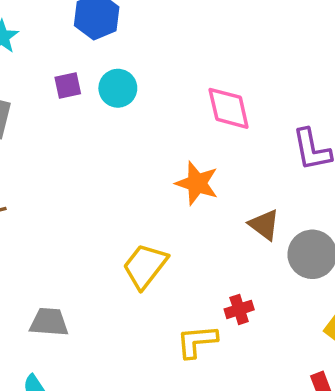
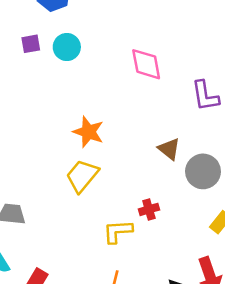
orange star: (197, 183) -> (88, 132), moved

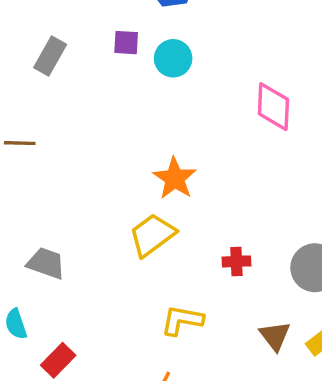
brown triangle: (169, 149) -> (275, 336), moved
red cross: (149, 209) -> (236, 261), moved

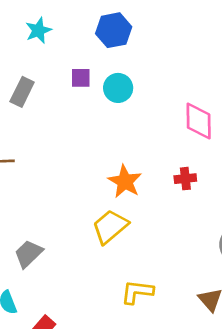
red cross: (236, 261) -> (185, 179), moved
gray trapezoid: (46, 263) -> (28, 254), turned -60

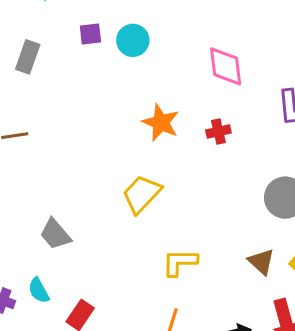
orange star: (125, 181) -> (161, 123), moved
gray trapezoid: (28, 254) -> (55, 234), turned -80

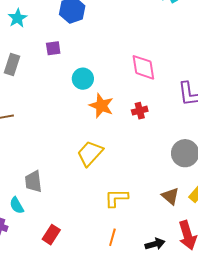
cyan circle: (133, 40) -> (83, 79), moved
gray trapezoid: (55, 234) -> (33, 181), turned 35
cyan semicircle: (39, 290) -> (17, 205), moved

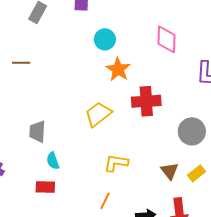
red cross: (140, 111) -> (146, 101), moved, size x1.8
cyan semicircle: (17, 205) -> (53, 161), moved
red rectangle: (51, 235) -> (45, 187), turned 48

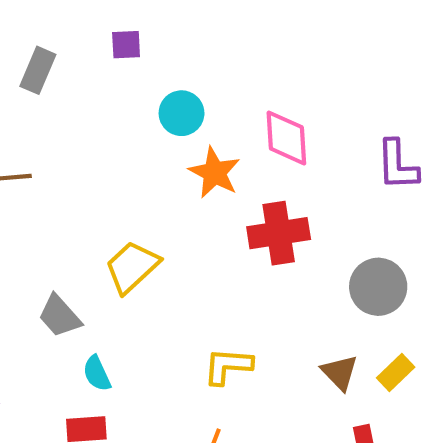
pink diamond: (166, 39) -> (286, 138), moved
yellow trapezoid: (98, 114) -> (132, 267), moved
gray trapezoid: (37, 132) -> (60, 316), turned -40

